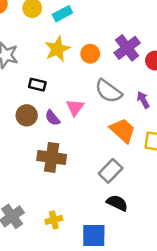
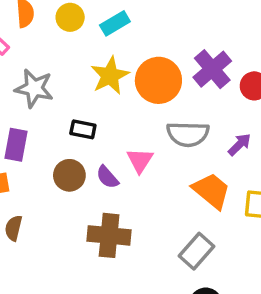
orange circle: (90, 54) -> (158, 80), size x1.6
gray semicircle: (108, 91) -> (188, 134), turned -32
purple arrow: (143, 100) -> (240, 144), turned 77

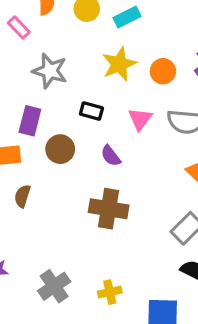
orange circle: (158, 80) -> (163, 71), size x0.6
pink triangle: (140, 160) -> (140, 119), moved
brown circle: (69, 175) -> (60, 149), moved

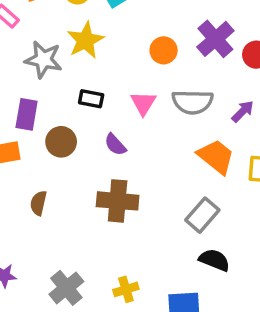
yellow star: (119, 64) -> (85, 40), moved
brown semicircle: (22, 196) -> (38, 203), moved

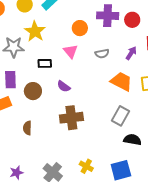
purple cross: (215, 39) -> (108, 16), turned -35
gray semicircle: (193, 102) -> (102, 54), size x0.6
pink triangle: (143, 103) -> (71, 51), moved
yellow cross: (126, 289) -> (86, 166), turned -32

